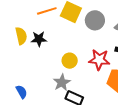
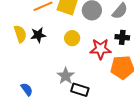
yellow circle: (70, 61) -> (72, 38), moved

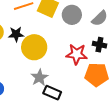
yellow circle: (72, 38) -> (34, 47), moved, size x1.6

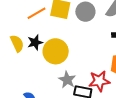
red star: (77, 54) -> (99, 81), moved

